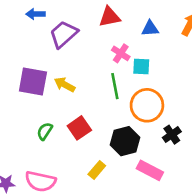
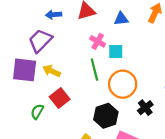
blue arrow: (36, 14) -> (54, 15), moved
purple trapezoid: (64, 34) -> (40, 41), moved
red square: (79, 128) -> (60, 98), moved

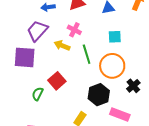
pink cross: (98, 41) -> (74, 30), moved
cyan square: (116, 51) -> (115, 37), moved
yellow arrow: (52, 71) -> (62, 45), moved

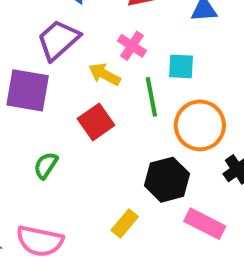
cyan square: (115, 37) -> (181, 66), moved
red square: (57, 81) -> (96, 122), moved

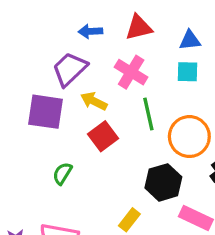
pink cross: (132, 46) -> (131, 72), size x1.4
cyan square: (181, 66) -> (187, 72), moved
yellow arrow: (105, 74) -> (94, 101), moved

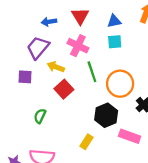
red triangle: (139, 27) -> (80, 16), turned -42
purple square: (46, 112) -> (25, 77), size x0.6

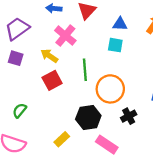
pink cross: (78, 46) -> (65, 36), moved
purple trapezoid: (38, 48) -> (17, 29), moved
green semicircle: (40, 116) -> (20, 110), moved

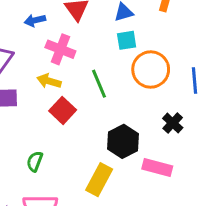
orange circle: (110, 89) -> (151, 70), moved
yellow rectangle: (62, 139) -> (99, 180), size x1.5

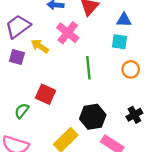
orange circle: (151, 70) -> (131, 69), size x0.6
yellow arrow: (49, 81) -> (40, 46), moved
red square: (63, 110) -> (45, 94), moved, turned -36

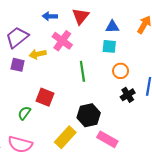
yellow arrow: (40, 46) -> (38, 54), turned -42
black cross: (134, 115) -> (128, 95), moved

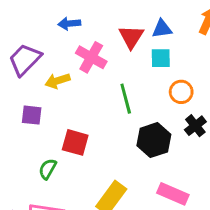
red triangle: (81, 16) -> (131, 37), moved
purple square: (18, 65) -> (32, 115), moved
black hexagon: (89, 115) -> (154, 140), moved

